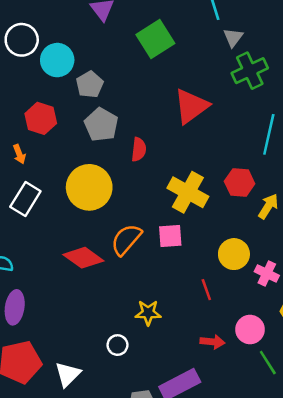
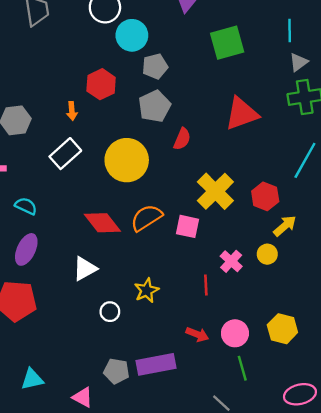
yellow circle: (234, 254) -> (267, 254), moved, size x0.7
pink cross: (267, 273) -> (231, 261), moved
yellow star: (148, 313) -> (147, 290), turned 30
white triangle: (68, 374) -> (85, 269), moved

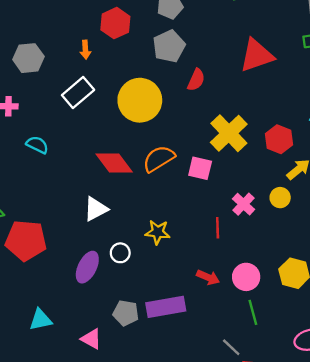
purple ellipse: (26, 249) -> (87, 267), moved
yellow star: (147, 290) -> (158, 232), turned 30

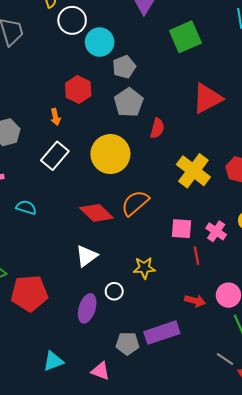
pink square: (200, 168) -> (182, 229), moved

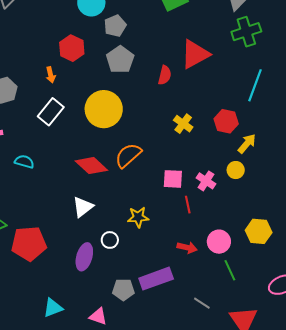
red semicircle: (157, 128) -> (165, 75), moved
yellow cross: (193, 171) -> (183, 124), size x0.6
gray line: (225, 359) -> (202, 303), moved

